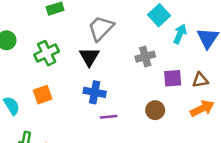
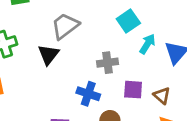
brown triangle: (200, 80) -> (162, 96), turned 42
blue cross: (95, 92) -> (88, 94), moved

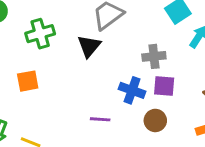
purple square: (133, 90) -> (164, 86), moved

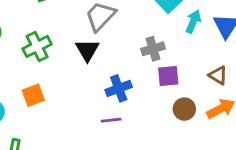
blue cross: (132, 90) -> (119, 88), moved, turned -30
brown circle: (155, 120) -> (184, 109), moved

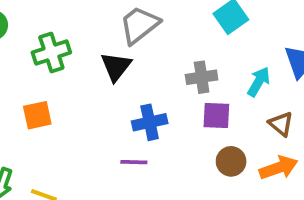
cyan arrow: (193, 22) -> (259, 82), moved

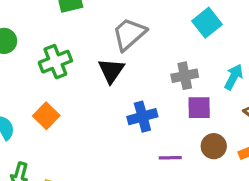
orange square: (37, 115) -> (46, 116), turned -30
purple line: (134, 162) -> (170, 158), moved

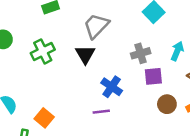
orange square: (46, 116) -> (44, 118), moved
blue cross: (142, 117) -> (112, 87), turned -35
purple line: (170, 158) -> (101, 112), moved

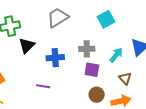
black triangle: (85, 54) -> (27, 46), moved
blue cross: (112, 87) -> (55, 58), moved, turned 36

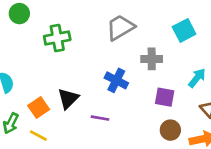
black triangle: (27, 46) -> (68, 99), moved
gray cross: (87, 49) -> (152, 59), moved
blue cross: (55, 58) -> (116, 80), turned 30

